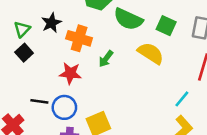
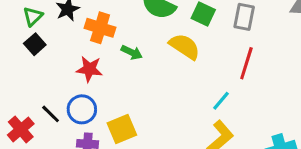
green arrow: (106, 59) -> (132, 52), turned -102
black line: (39, 101) -> (51, 114), moved, turned 36

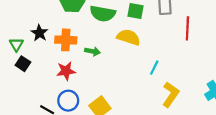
red line: (246, 63) -> (187, 28), moved
cyan line: (221, 101) -> (154, 68), moved

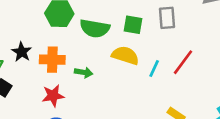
red line: (187, 28) -> (183, 62), moved, turned 35
cyan line: (154, 68) -> (154, 69), moved

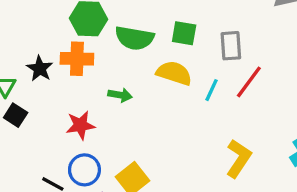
gray rectangle: (167, 18) -> (231, 46), moved
orange cross: (52, 60) -> (77, 59), moved

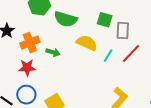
green square: (184, 33) -> (105, 20), moved
orange cross: (77, 59) -> (30, 43), moved, turned -30

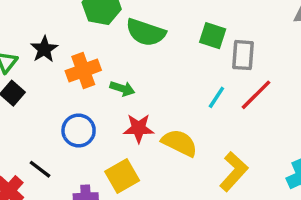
yellow semicircle: (87, 43) -> (179, 143), moved
red star: (27, 68) -> (139, 128), moved
blue circle: (26, 95) -> (79, 130), moved

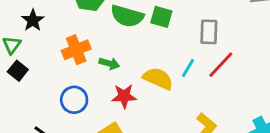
green square: (213, 36) -> (161, 17), moved
black star: (44, 49) -> (33, 20), moved
yellow semicircle: (179, 143) -> (158, 78), moved

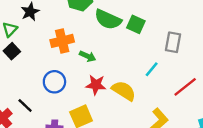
red line: (221, 65) -> (185, 87), moved
yellow semicircle: (158, 78) -> (124, 91), moved

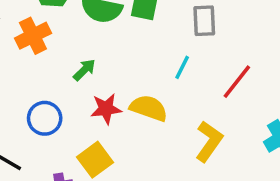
orange cross: (62, 41) -> (33, 36), moved
green arrow: (88, 56) -> (84, 70), turned -56

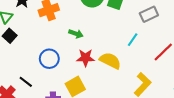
gray rectangle: (204, 21) -> (149, 14), turned 60
green arrow: (84, 70) -> (76, 34), turned 56

